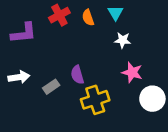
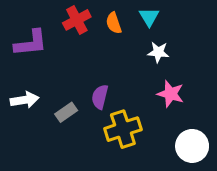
purple semicircle: (77, 75) -> (100, 97), turned 30
white circle: (152, 99) -> (192, 146), moved

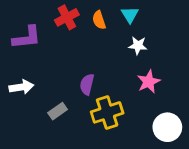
pink star: (171, 94) -> (149, 82), turned 30
gray rectangle: (66, 112) -> (58, 111), moved

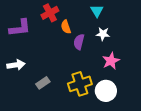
orange semicircle: (99, 20) -> (66, 27), moved
purple semicircle: (87, 84) -> (79, 42), moved
white circle: (167, 127) -> (106, 91), moved

